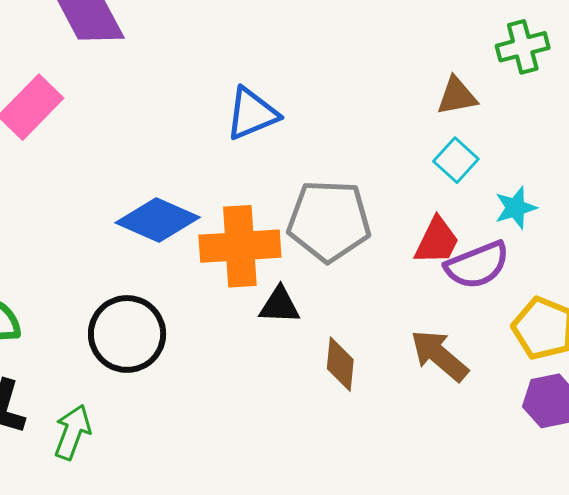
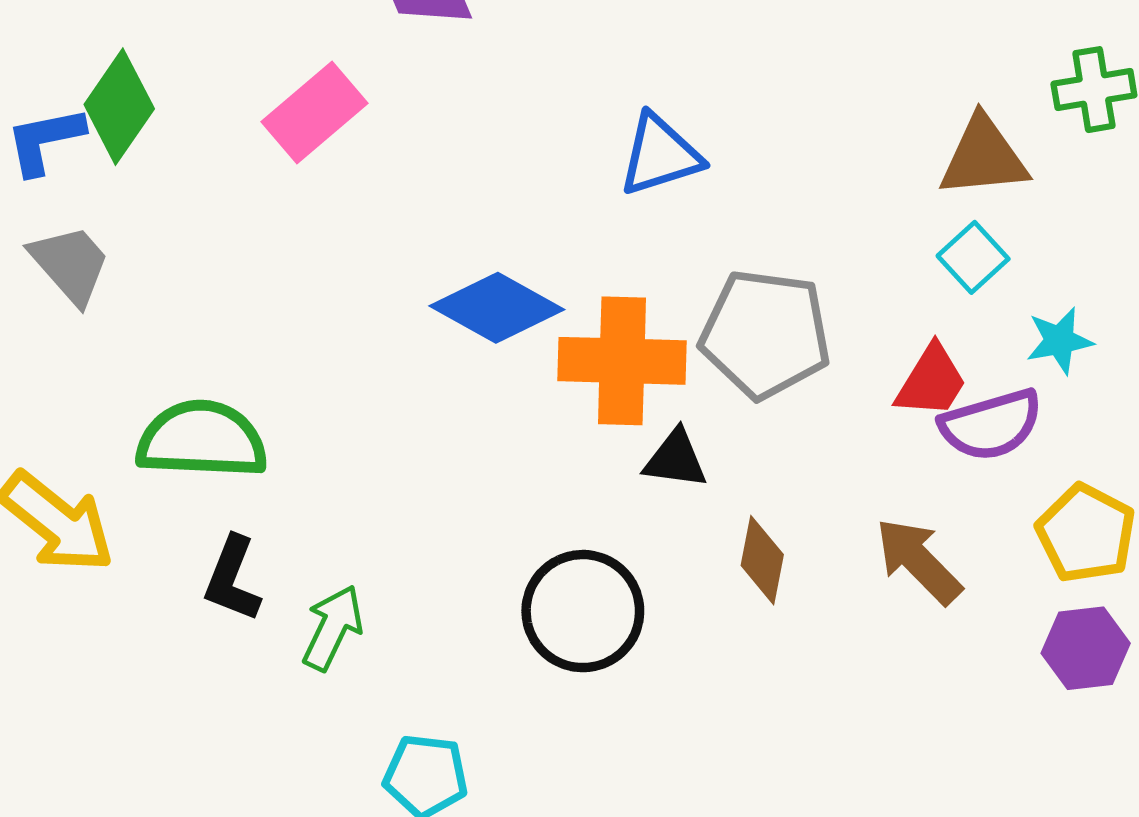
brown triangle: (457, 96) -> (984, 157), size x1.4
black circle: (127, 334) -> (583, 611), moved

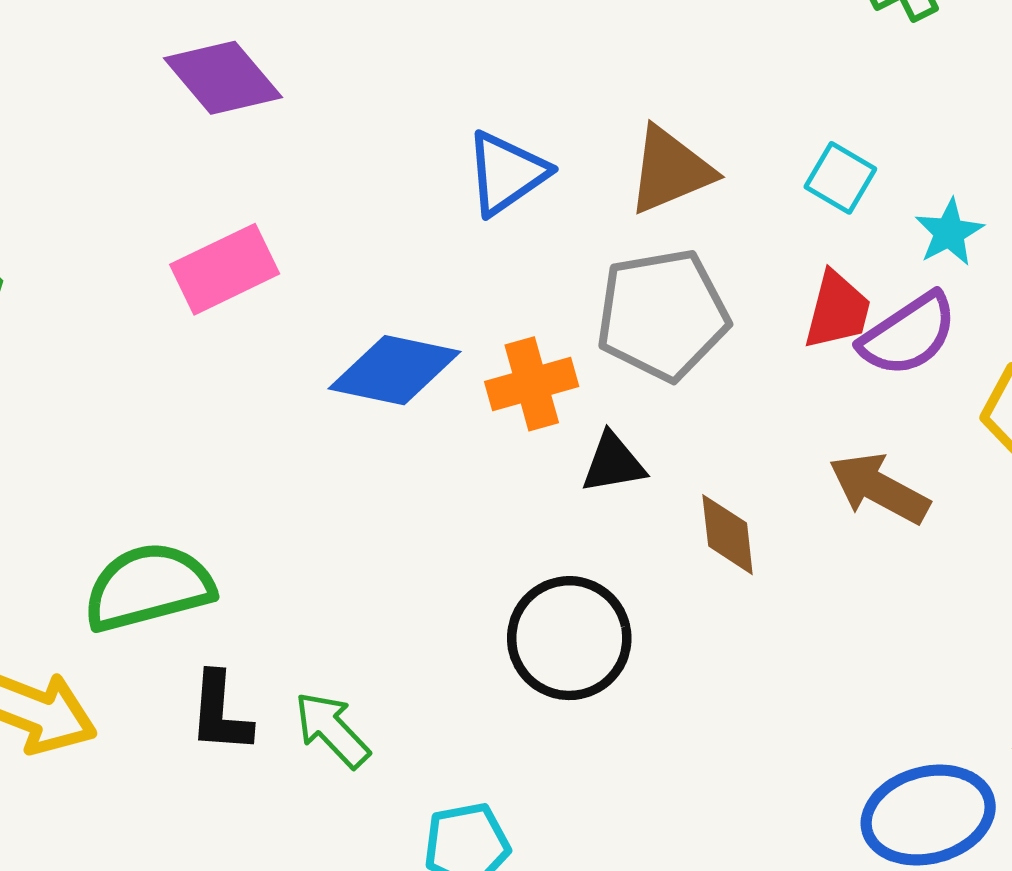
pink rectangle: (315, 112) -> (225, 269), moved, turned 32
brown triangle: (984, 157) -> (670, 170), moved
orange cross: (622, 361) -> (532, 384), size x0.7
green arrow: (333, 628) -> (332, 730), turned -52

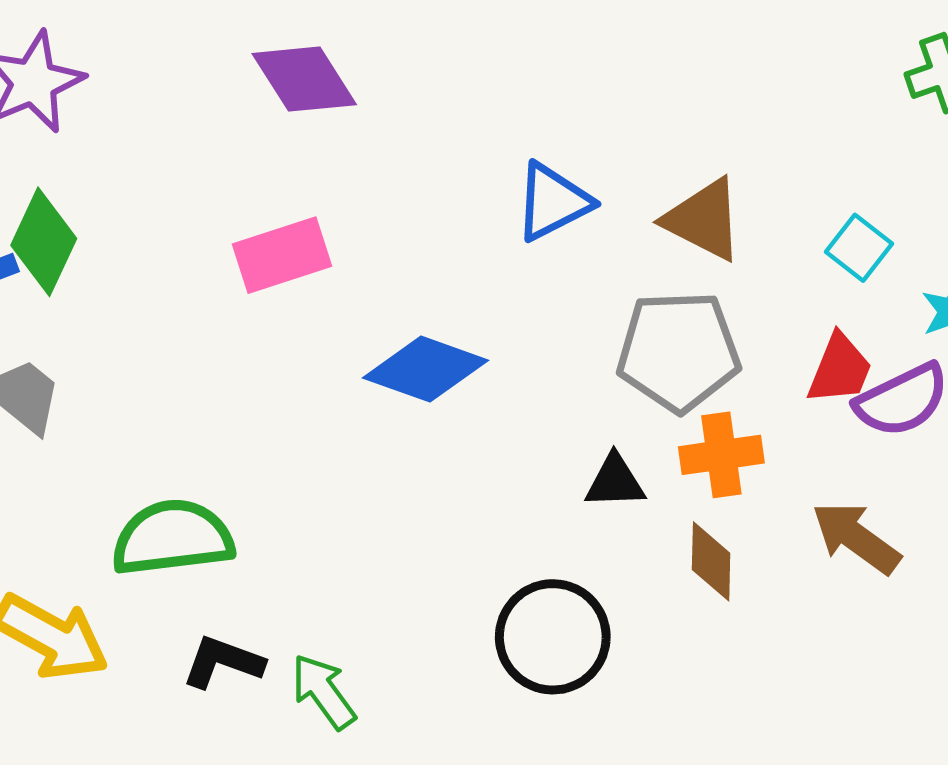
brown triangle: (670, 170) -> (704, 220), turned 42
orange cross: (532, 384) -> (721, 455), moved
black L-shape: (220, 713) -> (223, 662), turned 98

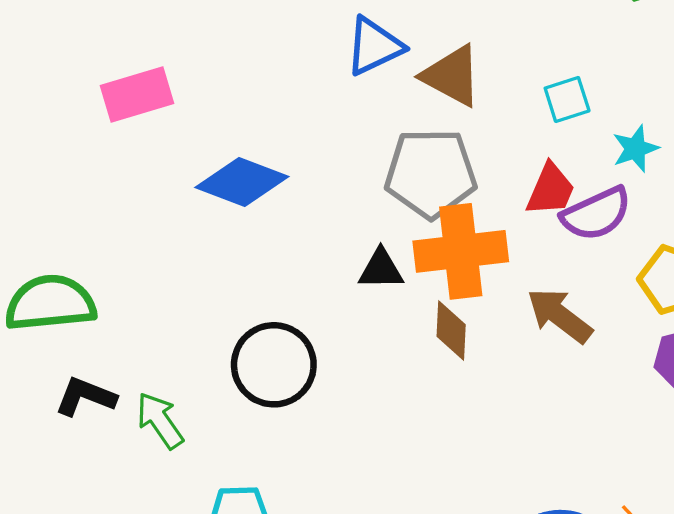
blue triangle: (553, 202) -> (374, 46), moved
cyan square: (859, 248) -> (567, 99), turned 33
orange cross: (721, 455) -> (461, 251), size x1.5
black circle: (553, 637) -> (274, 365), moved

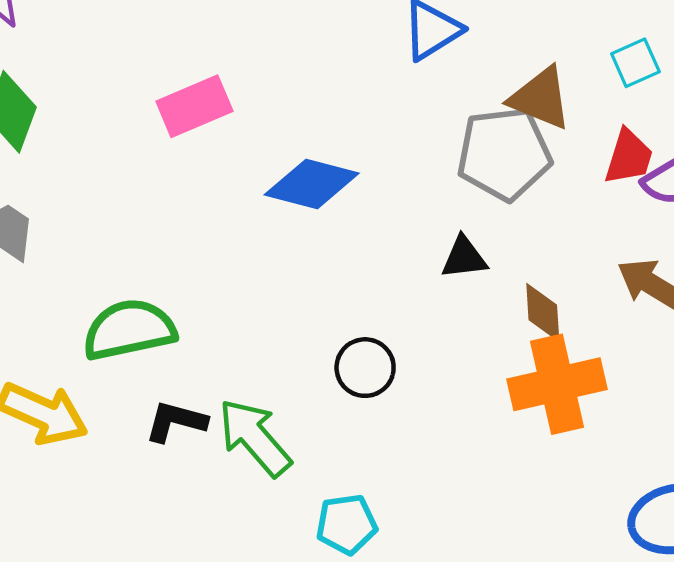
brown triangle: (452, 76) -> (540, 98), moved
orange cross: (461, 251) -> (557, 384), moved
black circle: (274, 365) -> (365, 368), size x0.7
green arrow: (160, 420) -> (255, 437), size x1.4

